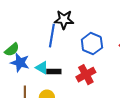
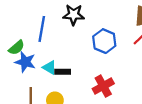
blue line: (52, 36) -> (42, 29), moved
red cross: (86, 75) -> (103, 86), moved

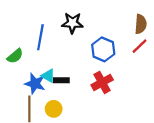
blue star: (25, 62) -> (35, 84), moved
red cross: (103, 86) -> (102, 82), moved

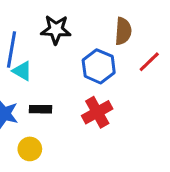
brown semicircle: (141, 24) -> (123, 31), moved
cyan triangle: (48, 76) -> (22, 71), moved

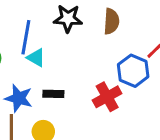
brown semicircle: (123, 31) -> (111, 21), moved
blue hexagon: (99, 66) -> (133, 71), moved

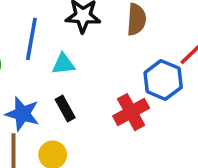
cyan triangle: (36, 58) -> (63, 64), moved, turned -36
black rectangle: (53, 94) -> (65, 108), turned 60

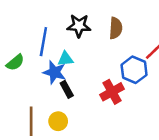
blue star: (22, 114) -> (54, 72), moved

